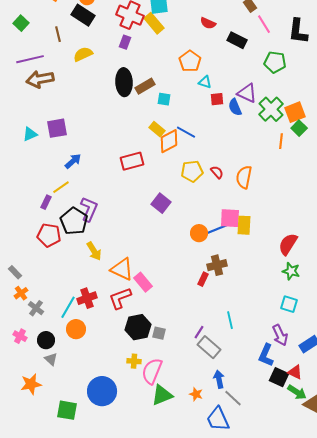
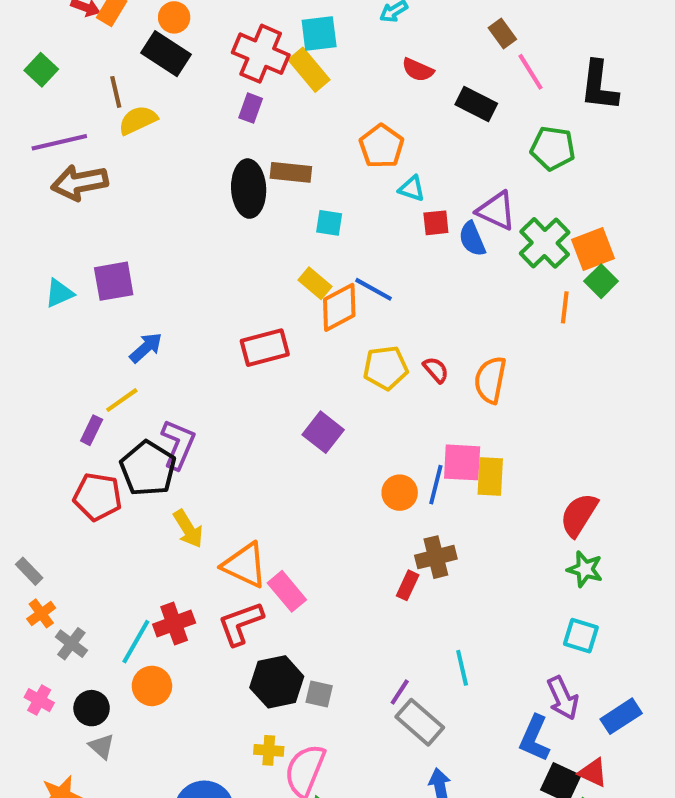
yellow semicircle: (83, 54) -> (138, 120), moved
brown rectangle: (145, 86) -> (291, 172), moved, turned 36
blue line: (217, 229) -> (436, 485), turned -54

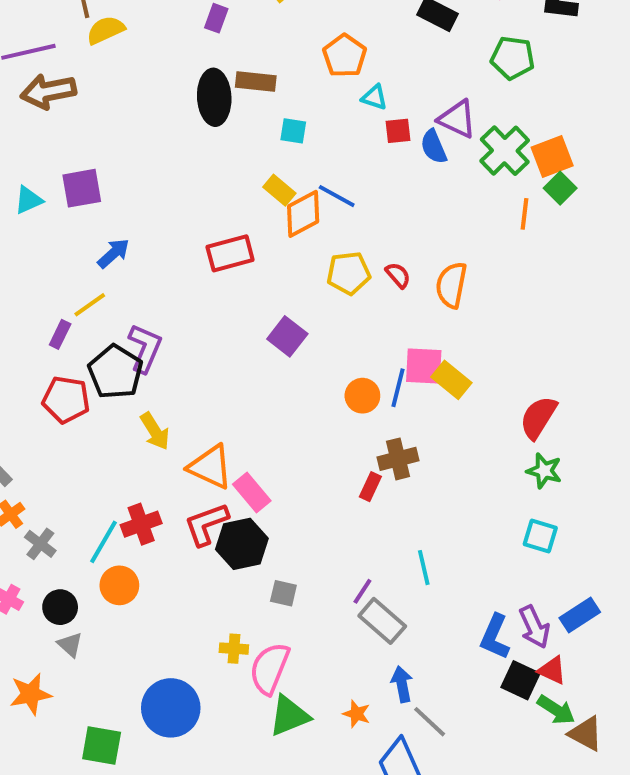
yellow rectangle: (490, 477) -> (451, 380), turned -54
black hexagon: (277, 682) -> (242, 544), moved
purple arrow: (563, 698) -> (534, 627), moved

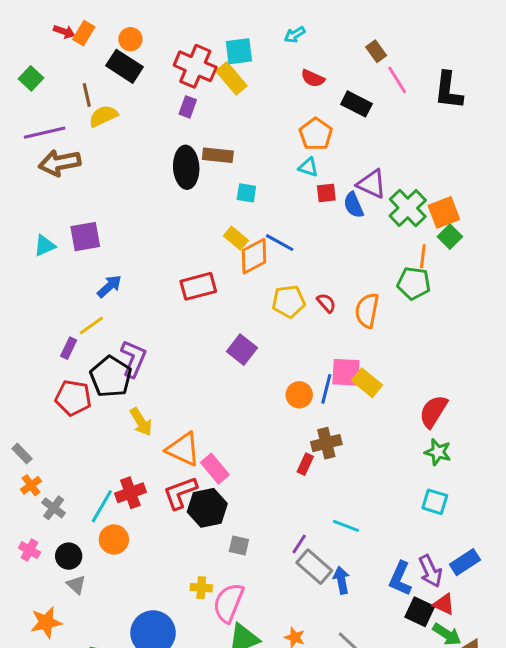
orange pentagon: (345, 56) -> (316, 134), moved
green pentagon: (513, 58) -> (414, 283), moved
cyan line: (424, 568) -> (346, 526), turned -56
blue arrow: (402, 684) -> (341, 580), moved

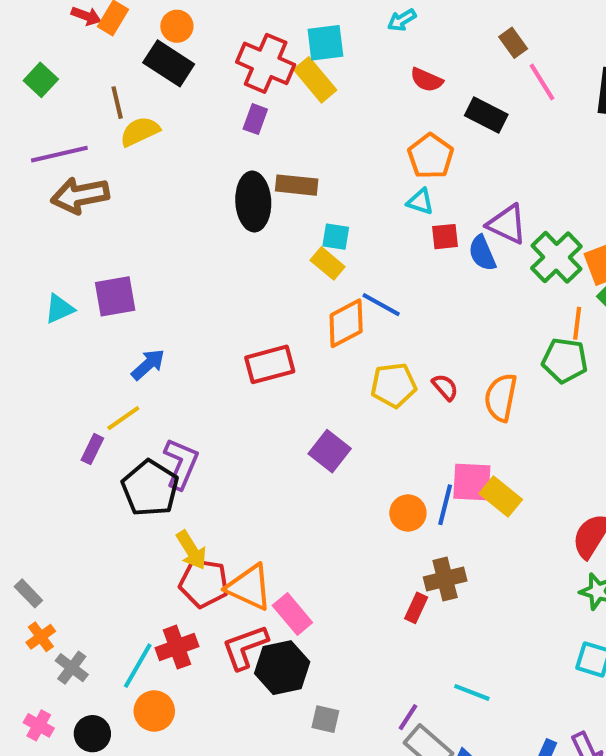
yellow rectangle: (236, 238) -> (328, 263), moved
red pentagon: (73, 398) -> (204, 583), moved

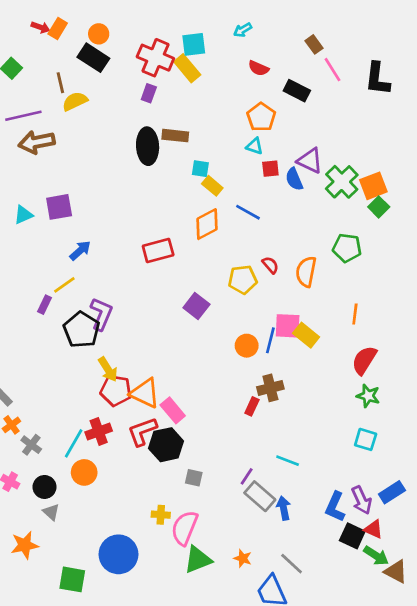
yellow rectangle: (328, 263) -> (212, 186), moved
blue line: (381, 305) -> (248, 212), moved
orange line: (577, 323) -> (355, 314), moved
yellow pentagon: (394, 385) -> (243, 280), moved

